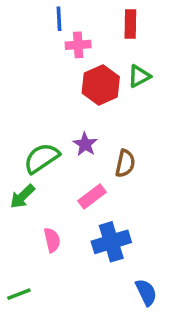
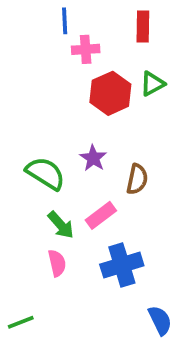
green semicircle: (42, 158) -> (46, 173), turned 66
green arrow: (22, 196) -> (61, 225), moved, turned -88

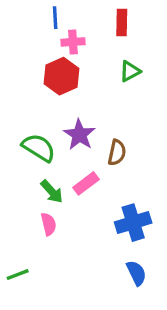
red hexagon: (110, 93) -> (62, 76), moved
purple star: (93, 158) -> (79, 135), size x1.4
blue cross: (122, 265) -> (133, 223), moved

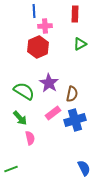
green arrow: (52, 192) -> (20, 118), moved
blue cross: (133, 223) -> (75, 120), moved

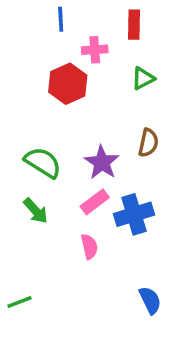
pink cross: (45, 26) -> (95, 50), moved
purple star: (49, 83) -> (102, 162), moved
brown semicircle: (72, 94) -> (148, 143), moved
pink semicircle: (30, 138) -> (89, 247), moved

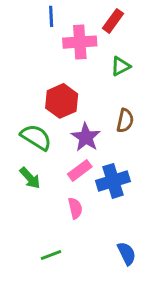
red rectangle: (134, 25) -> (113, 21), turned 35
pink cross: (95, 50) -> (80, 42), size x1.5
red hexagon: (68, 84) -> (62, 101), moved
green line: (20, 302) -> (51, 255), moved

